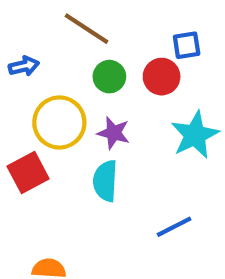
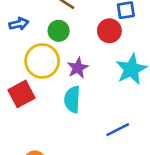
green circle: (109, 77) -> (59, 31), moved
purple star: (114, 133) -> (78, 68), turned 30

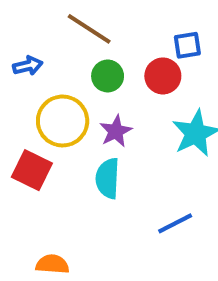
green circle: (59, 31) -> (108, 76), moved
red square: (22, 94) -> (32, 170), turned -36

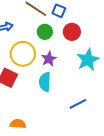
blue square: (187, 45) -> (59, 11), moved, turned 32

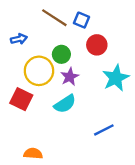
green circle: (45, 32) -> (61, 54), moved
cyan semicircle: (45, 82) -> (65, 104), turned -126

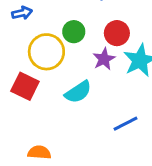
red circle: (97, 45) -> (117, 33), moved
purple star: (70, 77) -> (104, 59), moved

